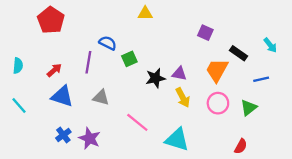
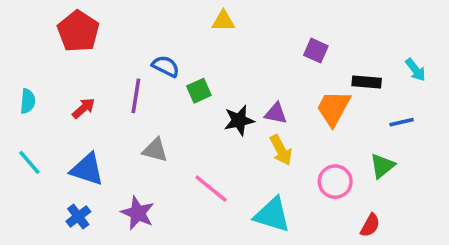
black rectangle: (238, 53) -> (367, 82), turned -30
blue triangle: (62, 96) -> (87, 169), moved
pink circle: (218, 103) -> (335, 182), moved
blue cross: (63, 135) -> (78, 217), moved

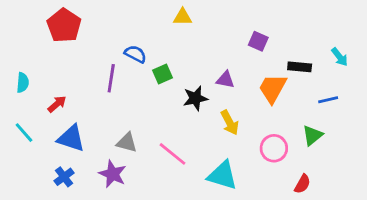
red arrow: (84, 108) -> (57, 104), moved
purple triangle: (276, 113) -> (225, 80), moved
gray triangle: (155, 150) -> (127, 143), moved

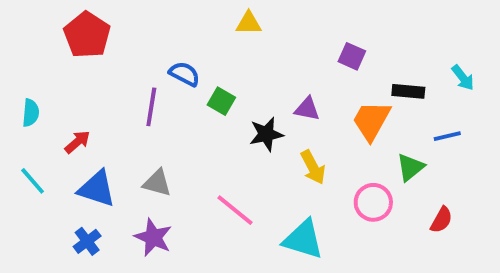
green square: (163, 74) -> (221, 101), turned -36
green triangle: (312, 135) -> (410, 167), moved
gray triangle: (127, 143) -> (157, 183), moved
red semicircle: (302, 184) -> (441, 220), moved

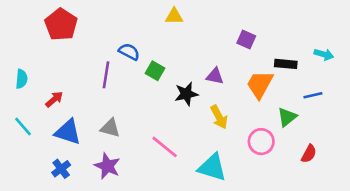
cyan arrow: (463, 78) -> (324, 54), turned -36

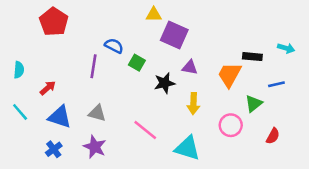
purple square: (246, 39) -> (174, 35), moved, size x1.6
yellow arrow: (219, 117) -> (193, 104), turned 30

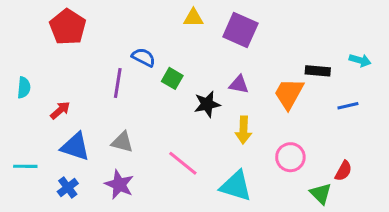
purple square: (174, 35) -> (240, 30), moved
green triangle: (254, 104) -> (321, 194), moved, turned -36
cyan line: (20, 112) -> (25, 166), moved, turned -48

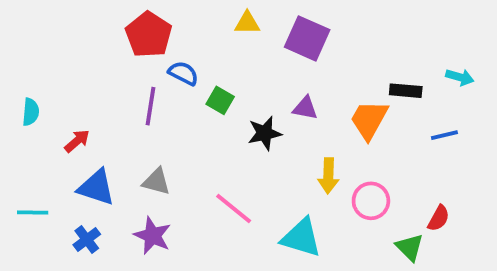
red pentagon: (68, 27) -> (149, 35), moved
yellow arrow: (243, 130) -> (328, 176), moved

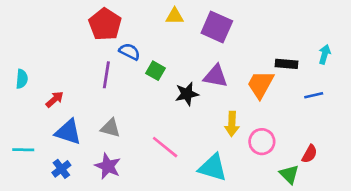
cyan arrow: (460, 77) -> (325, 54), turned -90
purple triangle: (305, 108) -> (215, 76), size x1.4

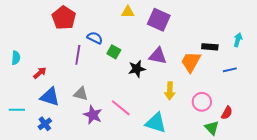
red pentagon: (105, 24) -> (64, 18), moved
pink circle: (262, 142) -> (202, 102), moved
purple star: (108, 166) -> (93, 115), moved

